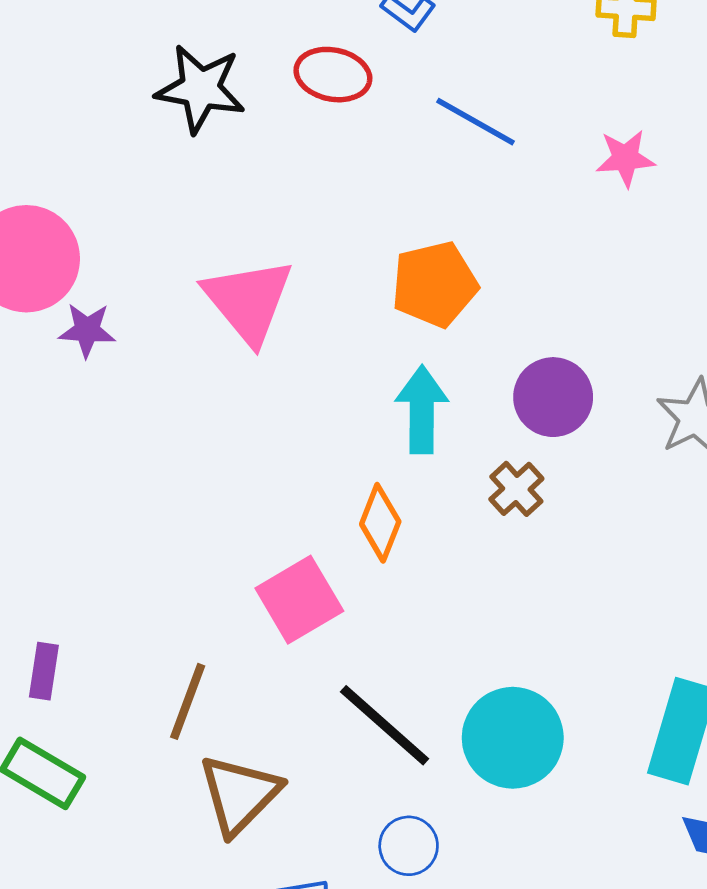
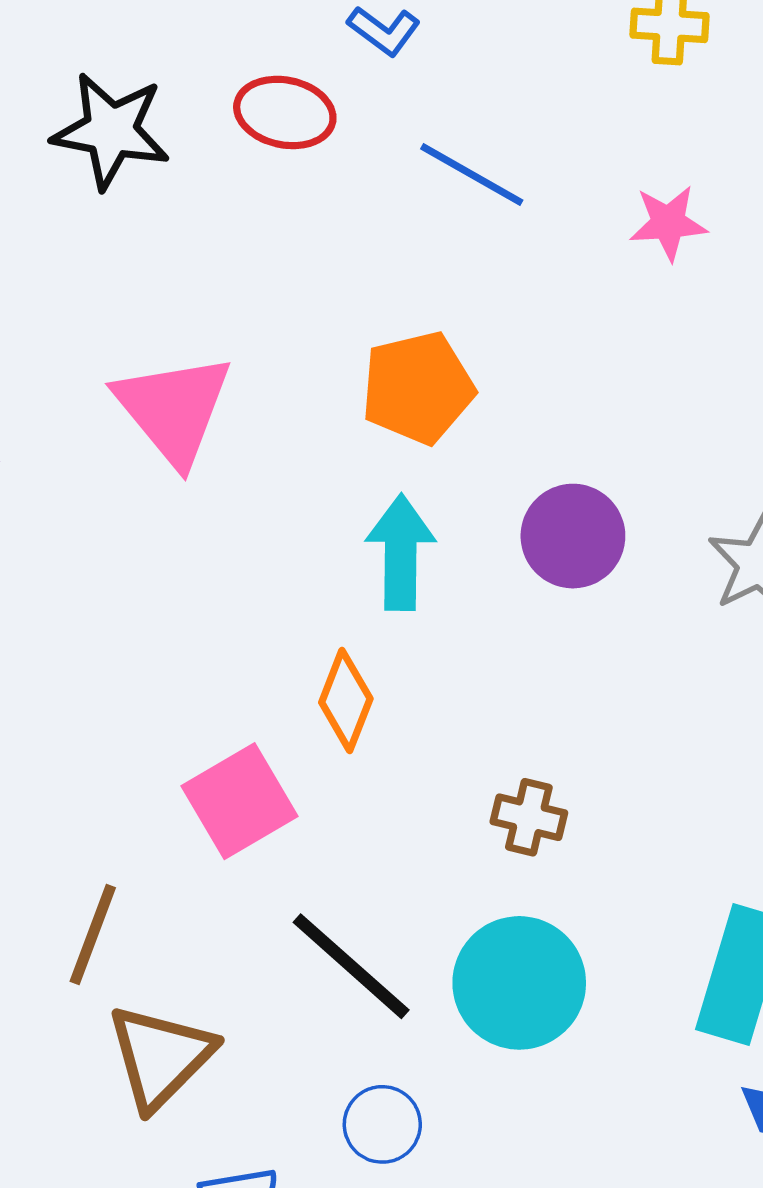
brown cross: (516, 489) -> (529, 817), moved, turned -34

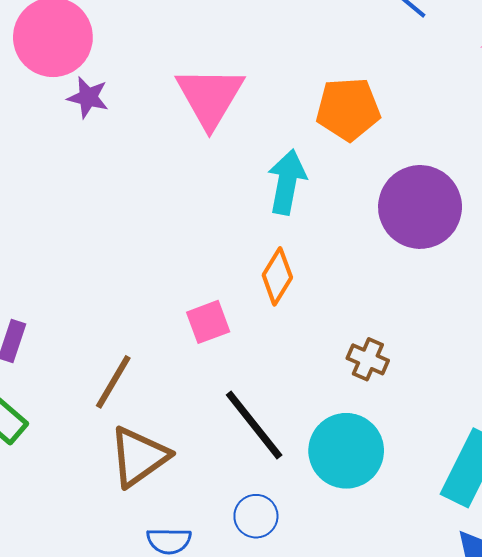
purple circle: (573, 536) -> (420, 207), size x1.4
cyan arrow: (401, 552) -> (287, 182), moved
pink square: (239, 801) -> (208, 322), size x0.7

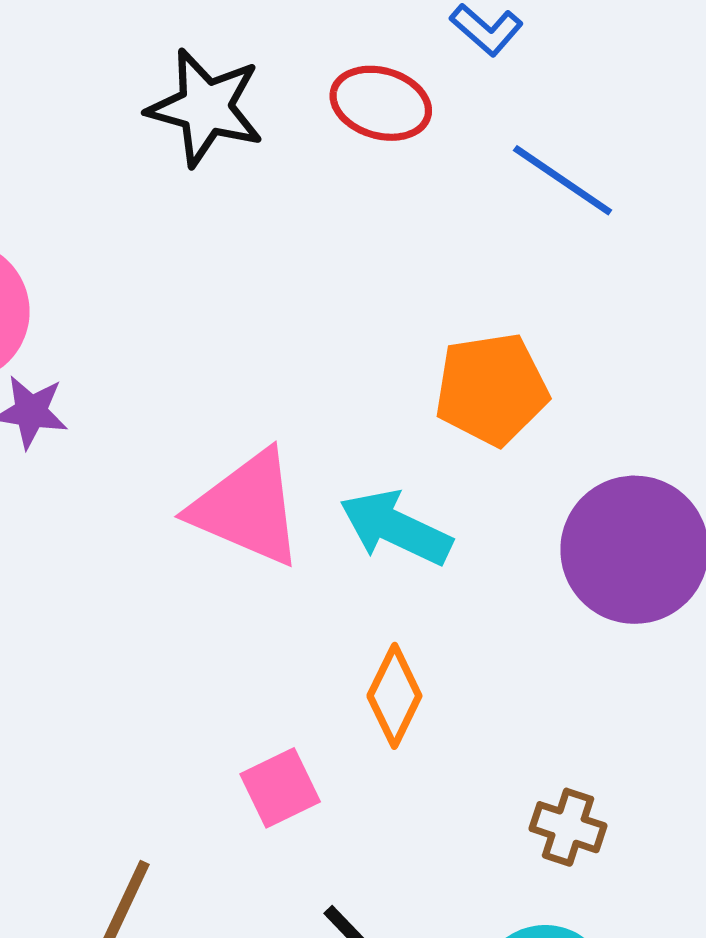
pink triangle: (210, 97) -> (247, 508), moved, turned -32
cyan arrow: (287, 182) -> (396, 528), turned -70

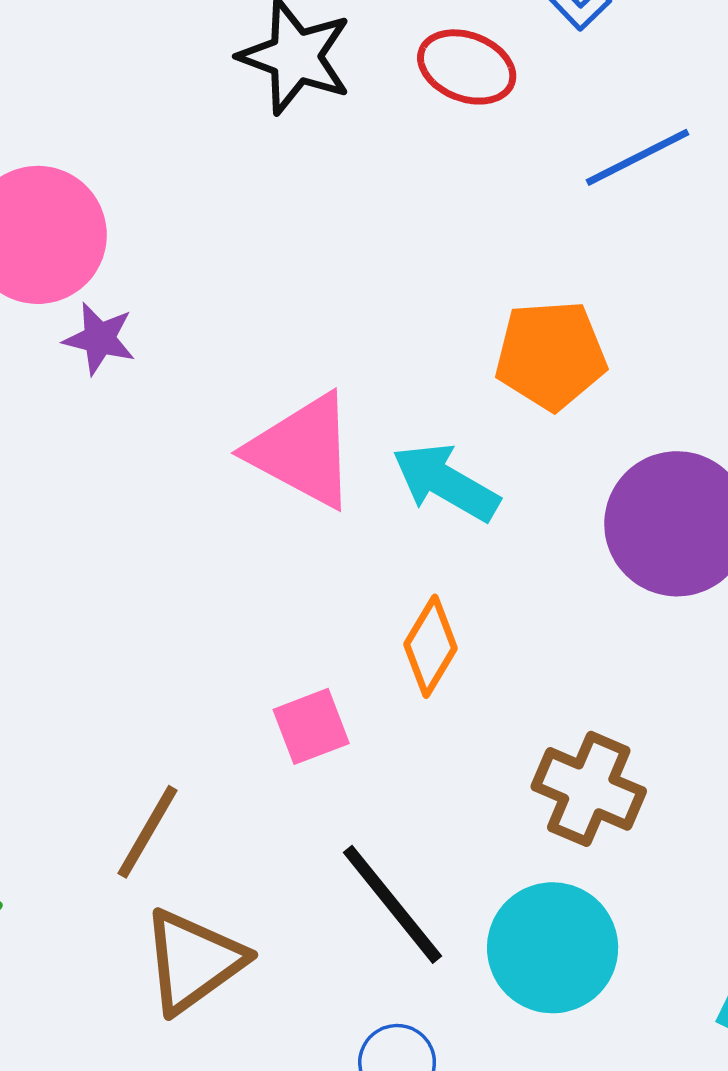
blue line: (563, 180) -> (638, 157), turned -66
brown cross: (568, 827) -> (589, 789), size x1.5

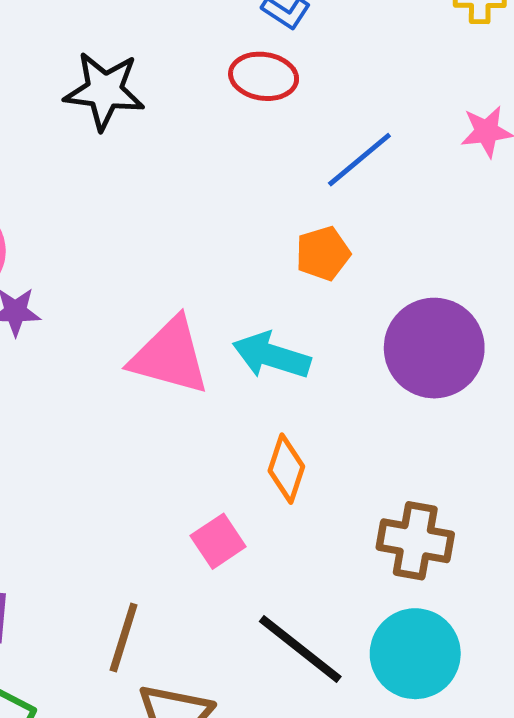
red ellipse: (467, 67) -> (264, 76), moved
blue line: (638, 157) -> (359, 160), moved
orange pentagon: (551, 355) -> (323, 253), size x0.7

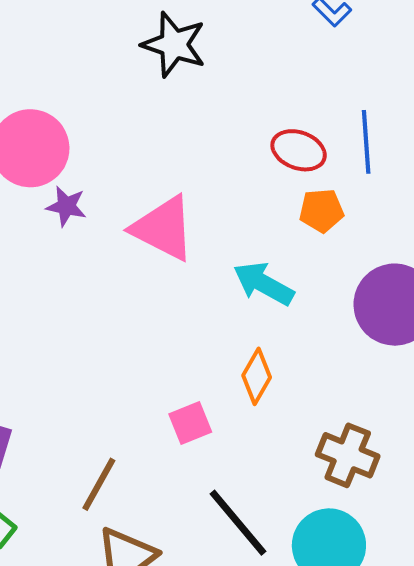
red ellipse: (264, 76) -> (299, 150), moved
blue line: (359, 160) -> (366, 142), turned -66
pink triangle: (170, 356) -> (163, 228), moved

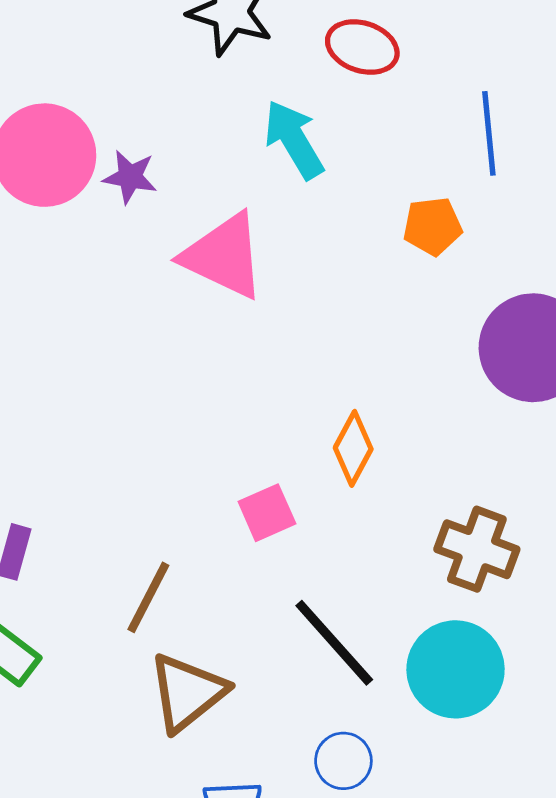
red ellipse: (299, 150) -> (362, 47), moved
purple star: (66, 206) -> (130, 177), moved
cyan arrow: (264, 284) -> (294, 140), moved, turned 32

